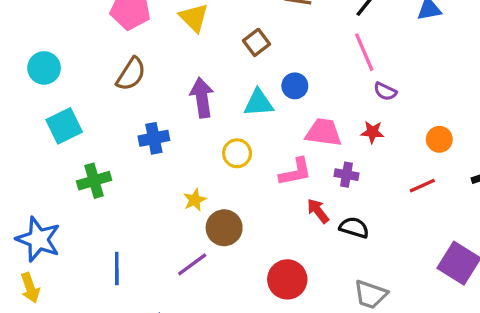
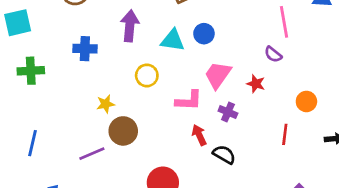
pink line: (364, 52) -> (284, 22), moved
pink trapezoid: (324, 132) -> (218, 75), turned -76
red line: (422, 186) -> (285, 134), turned -72

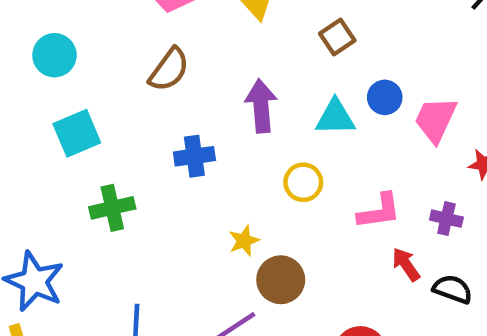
pink trapezoid: (218, 75) -> (436, 120), moved

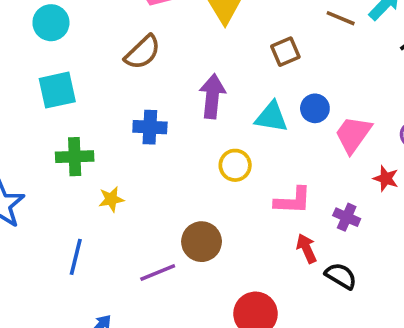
yellow star: (244, 241) -> (111, 199), moved

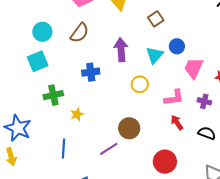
cyan circle: (51, 23) -> (42, 32), moved
cyan triangle: (271, 117) -> (155, 55), turned -48
pink trapezoid: (353, 134) -> (194, 68), moved
red arrow: (307, 248) -> (177, 123), moved

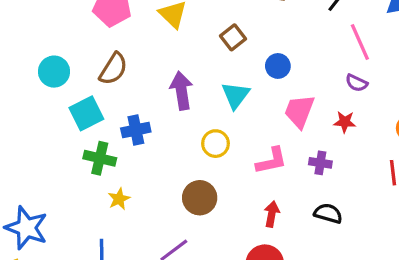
blue circle: (177, 46) -> (278, 66), moved
cyan square: (38, 61) -> (86, 113), moved
green cross: (53, 95) -> (100, 158), moved, turned 30
red arrow: (177, 123) -> (272, 214), moved, turned 49
brown circle: (129, 128) -> (200, 198), moved

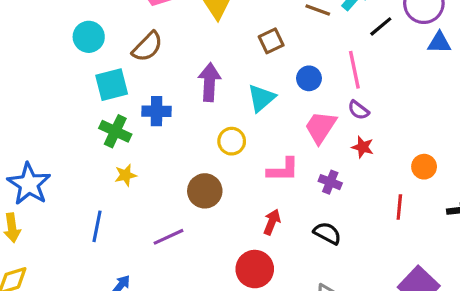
pink line: (360, 42) -> (354, 70), moved
purple semicircle: (356, 83) -> (358, 110), moved

